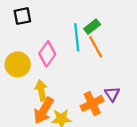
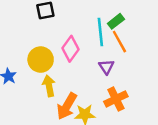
yellow arrow: (41, 90) -> (49, 86), moved
purple triangle: (112, 94) -> (106, 67), moved

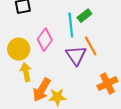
orange line: (119, 42) -> (91, 46), moved
purple triangle: (106, 67) -> (76, 55), size x1.5
orange cross: (116, 99) -> (107, 83), moved

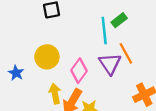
pink diamond: (45, 40) -> (79, 71), moved
yellow arrow: (26, 72) -> (55, 93), moved

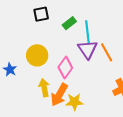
green rectangle: (119, 20) -> (69, 23), moved
purple triangle: (110, 64) -> (87, 49), moved

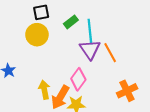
yellow circle: (37, 55) -> (37, 35), moved
pink diamond: (65, 68) -> (78, 79), moved

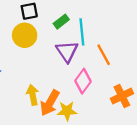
purple triangle: (90, 49) -> (67, 51), moved
pink diamond: (78, 79) -> (83, 81), moved

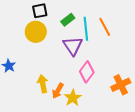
orange line: (104, 55) -> (105, 27), moved
orange arrow: (50, 103) -> (58, 91), size x0.7
yellow star: (67, 111) -> (73, 98), turned -30

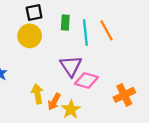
green rectangle: (68, 20) -> (65, 23), turned -48
purple triangle: (73, 46) -> (71, 66), moved
pink diamond: (87, 72) -> (86, 80), turned 70

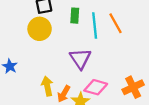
pink diamond: (86, 80) -> (96, 87), moved

